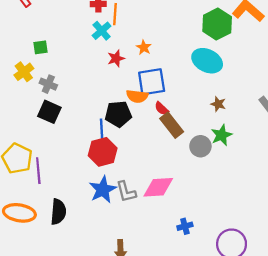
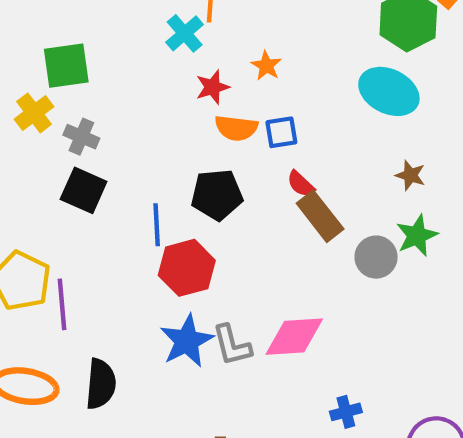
green square: (41, 47) -> (66, 66), size x1.6
blue square: (152, 82) -> (281, 132), size x0.6
orange semicircle: (137, 96) -> (236, 128), moved
blue line: (102, 130) -> (157, 225), moved

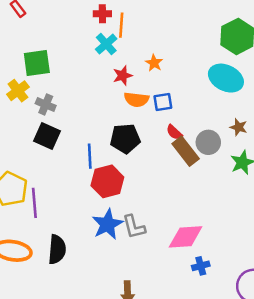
gray circle: (376, 257) -> (208, 142), moved
pink diamond: (294, 337) -> (186, 237), moved

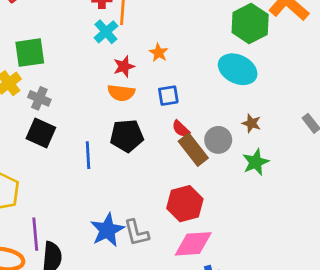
orange semicircle: (136, 99) -> (121, 93), moved
red hexagon: (107, 181) -> (185, 204), moved
purple line: (34, 203) -> (35, 234), moved

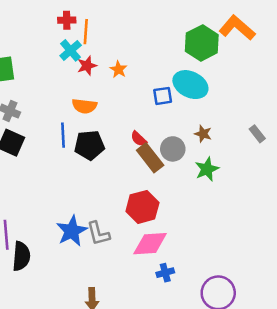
red star: (124, 66) -> (87, 66), moved
blue square: (168, 96) -> (163, 96), moved
blue line: (88, 155) -> (63, 135), moved

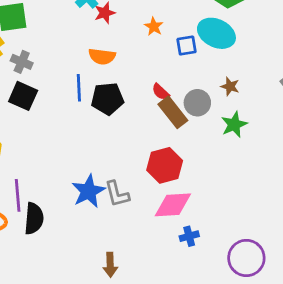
orange star: (118, 69) -> (154, 26), moved

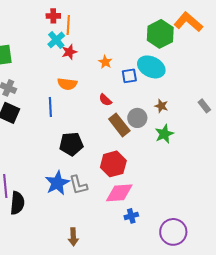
red semicircle: (161, 92) -> (105, 100), moved
black pentagon: (107, 99) -> (71, 144), moved

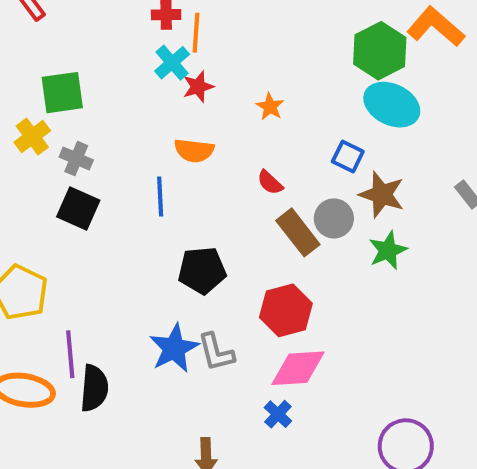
cyan ellipse: (151, 67) -> (392, 105), moved
blue square: (129, 76) -> (348, 157), moved, turned 35
brown star: (161, 106) -> (382, 194), size x1.6
blue cross: (131, 216) -> (278, 414), moved, turned -32

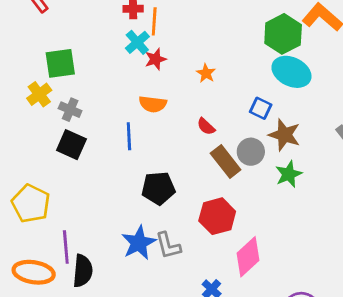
pink diamond: (298, 368) -> (248, 257), moved, turned -39

